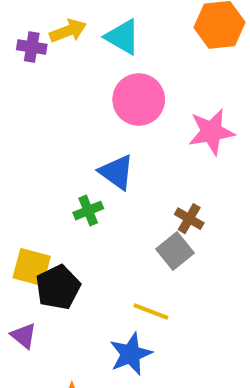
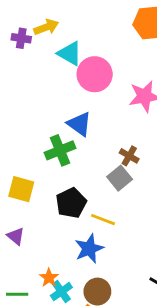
cyan triangle: (123, 37) -> (70, 53), moved
green cross: (88, 211) -> (60, 150), size x1.5
black pentagon: (58, 287) -> (71, 203), moved

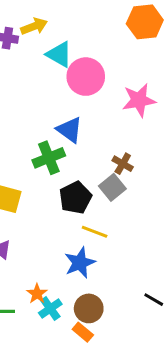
black pentagon: (71, 203) -> (75, 198), moved

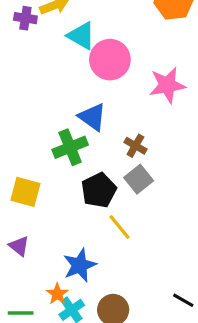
brown cross: (123, 164) -> (135, 146), moved
yellow line: (95, 232) -> (119, 227), turned 30
blue star: (80, 263) -> (80, 265), moved

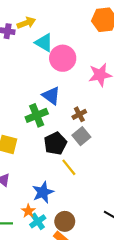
brown cross: (135, 146) -> (79, 114), turned 32

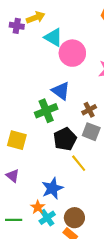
gray square: (81, 136) -> (91, 132), turned -30

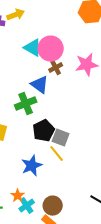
cyan triangle: (53, 37) -> (33, 48), moved
brown cross: (89, 110) -> (56, 68), moved
gray square: (91, 132) -> (61, 138), moved
blue star: (52, 188) -> (32, 166), moved

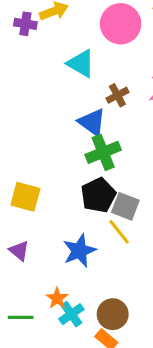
pink circle: (51, 49) -> (121, 24), moved
green cross: (26, 104) -> (103, 152), moved

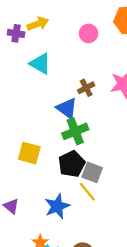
pink circle: (121, 24) -> (89, 33), size x0.6
cyan triangle: (81, 63) -> (40, 64), moved
yellow square: (25, 197) -> (29, 153), moved

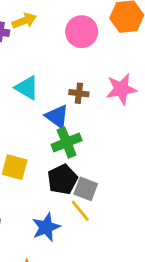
pink circle: (89, 33) -> (82, 32), size x1.5
cyan triangle: (40, 64) -> (27, 88), moved
brown cross: (86, 88) -> (79, 93), turned 35

